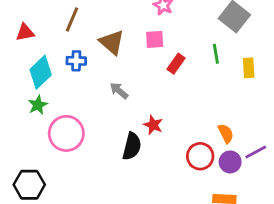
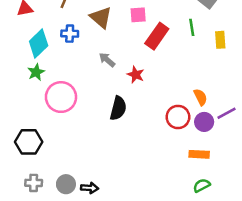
red rectangle: (176, 64) -> (157, 36), size x1.5
red star: (153, 125) -> (136, 75), moved

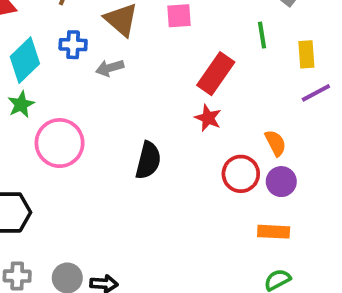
red rectangle: (157, 36) -> (216, 74), moved
gray arrow: (107, 60) -> (110, 68), moved, turned -56
red star: (136, 75) -> (208, 118), moved
purple line: (227, 113) -> (316, 93), moved

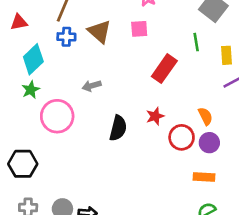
blue cross: (73, 45) -> (66, 37), moved
gray arrow: (110, 68) -> (92, 86), moved
red star: (208, 118) -> (155, 116), moved, turned 30

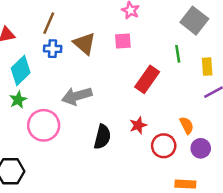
gray arrow: (92, 86) -> (77, 96), size x1.6
purple circle: (209, 143) -> (201, 148), moved

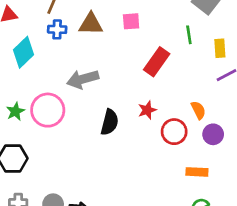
brown triangle: (85, 44) -> (91, 24), turned -40
green star: (18, 100) -> (15, 111), moved

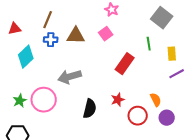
pink square: (131, 21) -> (106, 34), turned -32

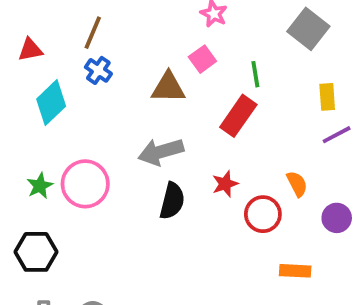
brown triangle: (76, 36) -> (168, 87), moved
blue cross: (51, 40) -> (98, 70), turned 32
green line: (149, 44) -> (255, 74), moved
gray arrow: (70, 77) -> (161, 152), moved
purple circle: (167, 118) -> (337, 218), moved

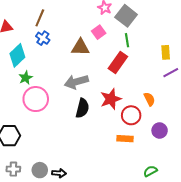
gray square: (308, 29) -> (126, 16), moved
red star: (225, 184) -> (111, 99), size x1.5
green star: (40, 186) -> (26, 78), moved
purple circle: (337, 218) -> (160, 131), moved
orange rectangle: (295, 271) -> (125, 139), moved

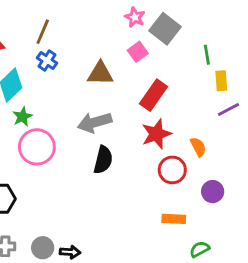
pink square: (99, 32) -> (138, 52), moved
green line: (127, 40) -> (207, 55), moved
red star: (111, 99) -> (156, 134), moved
orange rectangle: (125, 139) -> (174, 219), moved

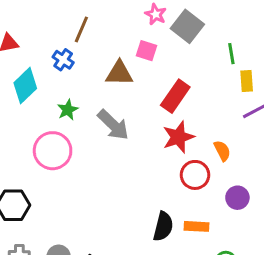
brown line: (43, 32) -> (81, 29), moved
pink square: (138, 52) -> (147, 51), moved, turned -36
green star: (22, 117) -> (68, 110), moved
gray arrow: (95, 122) -> (113, 125), turned -120
black semicircle: (103, 160) -> (163, 226), moved

